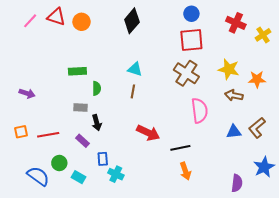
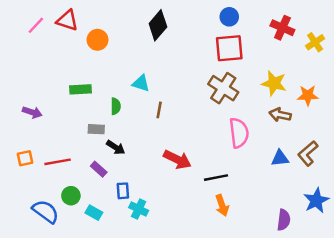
orange circle: (82, 22) -> (97, 40), moved
cyan triangle: (135, 69) -> (141, 83), moved
green rectangle: (77, 71) -> (81, 89), moved
black arrow: (97, 123) -> (116, 147), turned -42

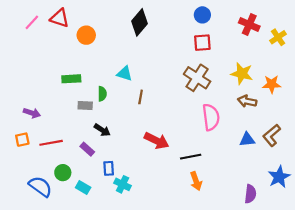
red square: (229, 48) -> (202, 43), size x0.7
purple arrow: (32, 112) -> (32, 113), moved
gray rectangle: (96, 129) -> (85, 105), moved

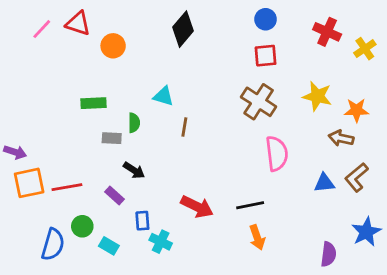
brown arrow: (247, 101) -> (341, 138), moved
purple arrow: (32, 113) -> (15, 152), moved
orange square: (22, 140) -> (29, 183), size x1.6
red arrow: (157, 141) -> (197, 207), moved
blue semicircle: (40, 186) -> (53, 244), turned 70

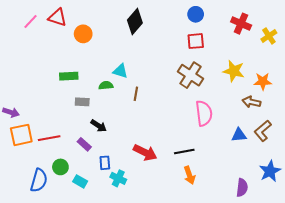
green semicircle: (134, 123) -> (106, 85), moved, turned -96

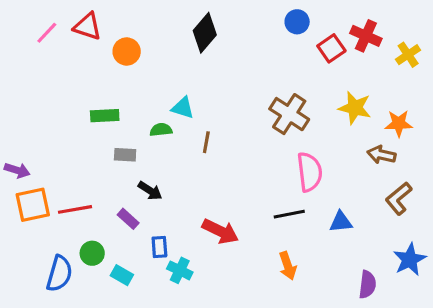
red square: (196, 41) -> (331, 48), moved, turned -30
blue triangle: (239, 135) -> (341, 222), moved
black line: (184, 152) -> (289, 214), moved

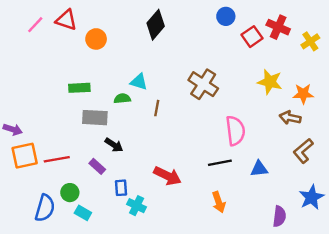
brown cross: (289, 114) -> (203, 84), moved
gray rectangle: (125, 155) -> (95, 118), size x1.5
cyan rectangle: (122, 275) -> (83, 213), moved

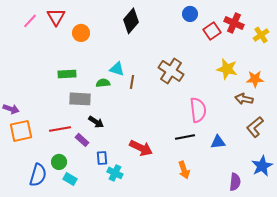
red triangle: (66, 20) -> (56, 17), turned 42
brown line: (157, 108) -> (132, 82), moved
red line: (57, 159) -> (60, 129), moved

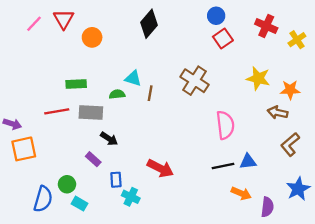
red square: (212, 31) -> (223, 39), moved
red line: (60, 129) -> (57, 111), moved
black line: (185, 137) -> (223, 166), moved
orange arrow: (184, 170) -> (241, 193), moved, turned -48

